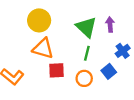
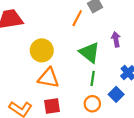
purple arrow: (110, 25) -> (116, 39), moved
red square: (56, 70) -> (52, 106), moved

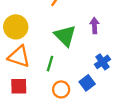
green line: (93, 78) -> (50, 64), moved

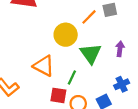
yellow circle: (16, 27) -> (66, 35), moved
red square: (19, 86) -> (58, 95), moved

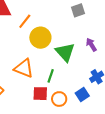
orange line: (89, 17) -> (25, 21), moved
purple arrow: (120, 49) -> (91, 45), turned -32

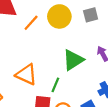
yellow circle: (40, 38) -> (59, 16), moved
green triangle: (65, 52) -> (73, 60), turned 35

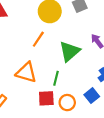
orange line: (31, 23) -> (38, 39), moved

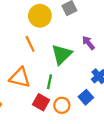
orange line: (38, 39) -> (30, 44), turned -56
red square: (46, 98) -> (41, 102), turned 35

